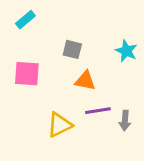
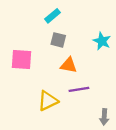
cyan rectangle: (25, 20) -> (53, 16), moved
gray arrow: (125, 121) -> (104, 117), moved

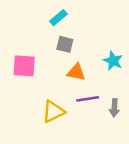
cyan star: (102, 41) -> (113, 61), moved
gray arrow: (104, 117) -> (114, 108), moved

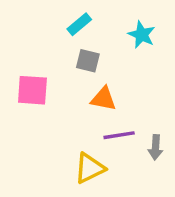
cyan star: (113, 61) -> (142, 35), moved
yellow triangle: (53, 112) -> (90, 168), moved

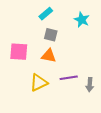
orange triangle: (103, 99) -> (49, 56), moved
yellow triangle: (90, 168) -> (39, 83), moved

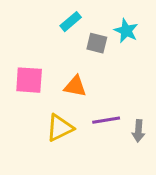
gray square: (51, 35) -> (97, 43), moved

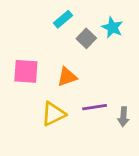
gray square: (97, 43) -> (86, 38), turned 30
orange triangle: (75, 86) -> (67, 77), turned -30

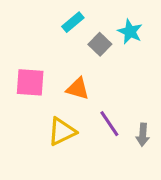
orange triangle: (67, 77) -> (78, 89), turned 35
purple line: (95, 107) -> (109, 124), turned 65

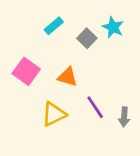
cyan rectangle: (73, 22) -> (54, 26), moved
pink square: (30, 82) -> (26, 71), turned 32

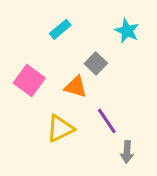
gray square: (87, 38) -> (96, 63), moved
gray arrow: (124, 117) -> (127, 152), moved

